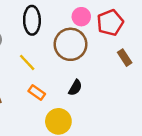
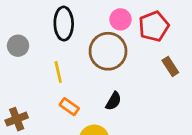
yellow line: (27, 62) -> (58, 72), turned 30

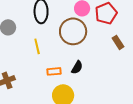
orange rectangle: (69, 107) -> (54, 71), moved, turned -40

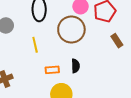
black semicircle: (77, 67) -> (75, 66), turned -32

